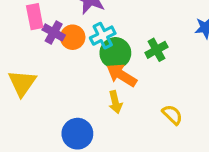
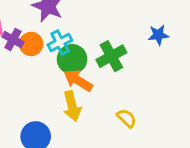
green cross: (156, 50) -> (111, 56), size x1.4
yellow arrow: (115, 102) -> (72, 106), size x1.4

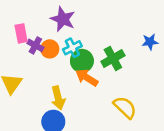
yellow arrow: (72, 106) -> (58, 98), moved
yellow semicircle: (127, 118) -> (125, 107), size x1.5

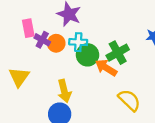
cyan cross: (72, 48) -> (78, 42), turned 30
orange arrow: (87, 78) -> (106, 68), moved

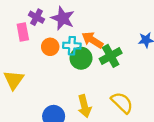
purple cross: (42, 40) -> (37, 17), moved
orange arrow: (106, 68) -> (92, 40), moved
yellow arrow: (64, 91) -> (84, 106), moved

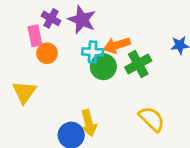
orange arrow: (92, 40) -> (117, 45), turned -50
orange circle: (50, 47) -> (47, 53), moved
yellow arrow: (84, 106) -> (89, 123), moved

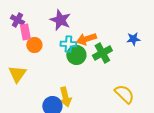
purple cross: (51, 18) -> (17, 20), moved
yellow semicircle: (152, 119) -> (124, 94), moved

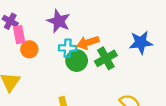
blue star: (133, 39) -> (141, 43), size x1.5

